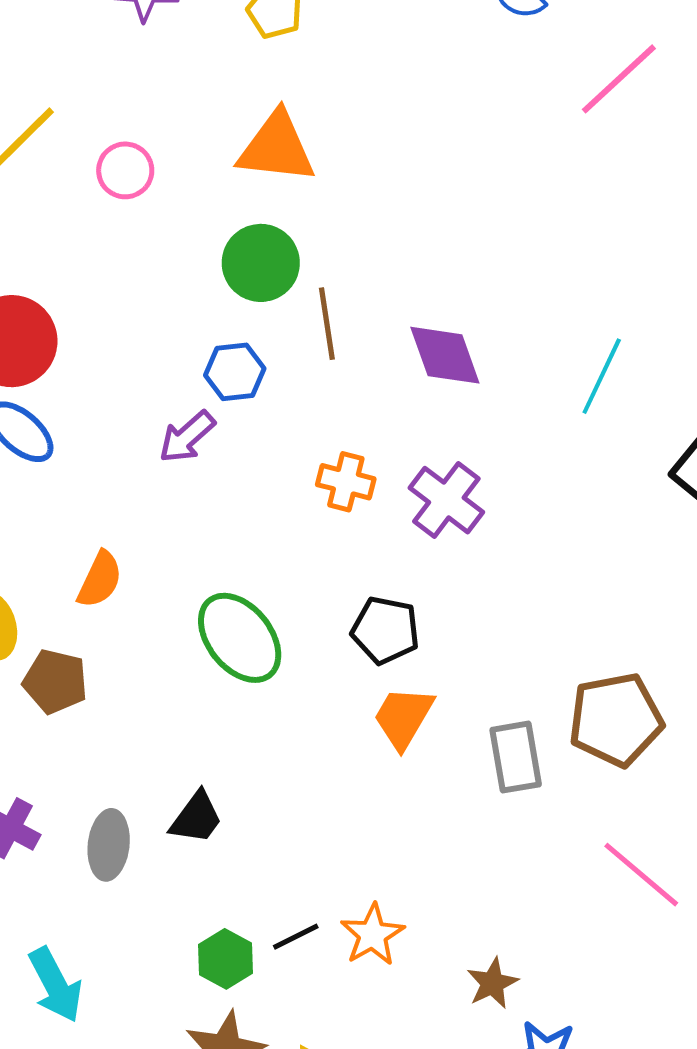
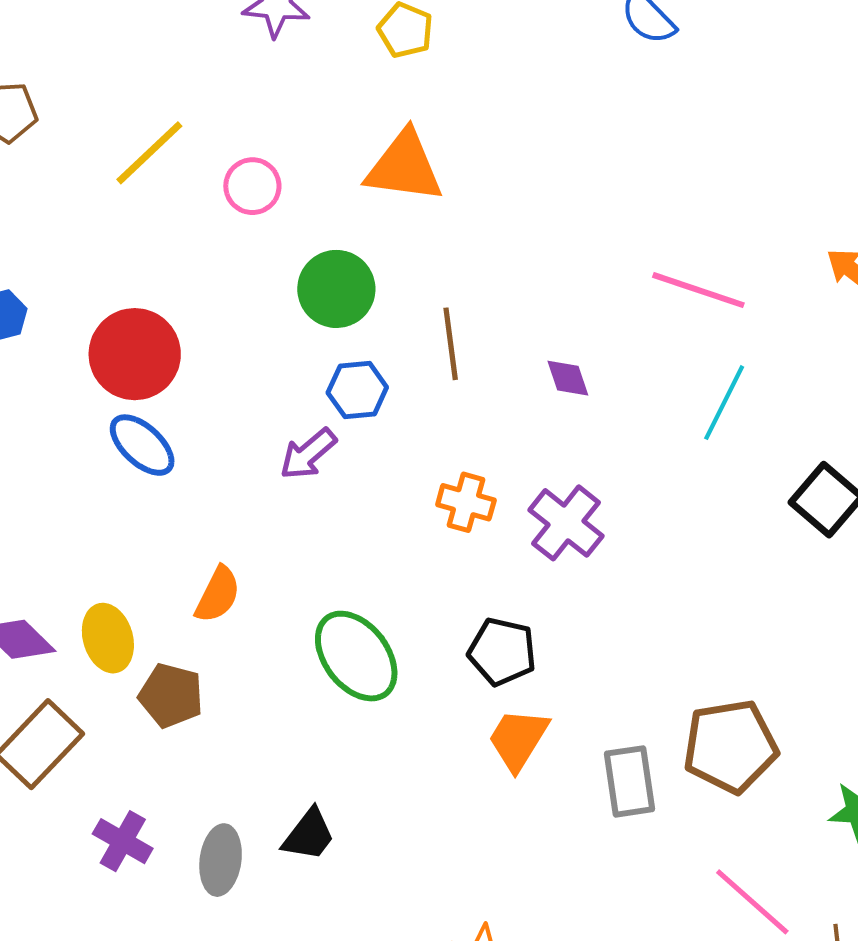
pink line: (619, 79) -> (698, 290), moved, turned 60
green circle: (261, 263) -> (336, 289), moved
purple diamond: (445, 355) -> (568, 378), size x0.6

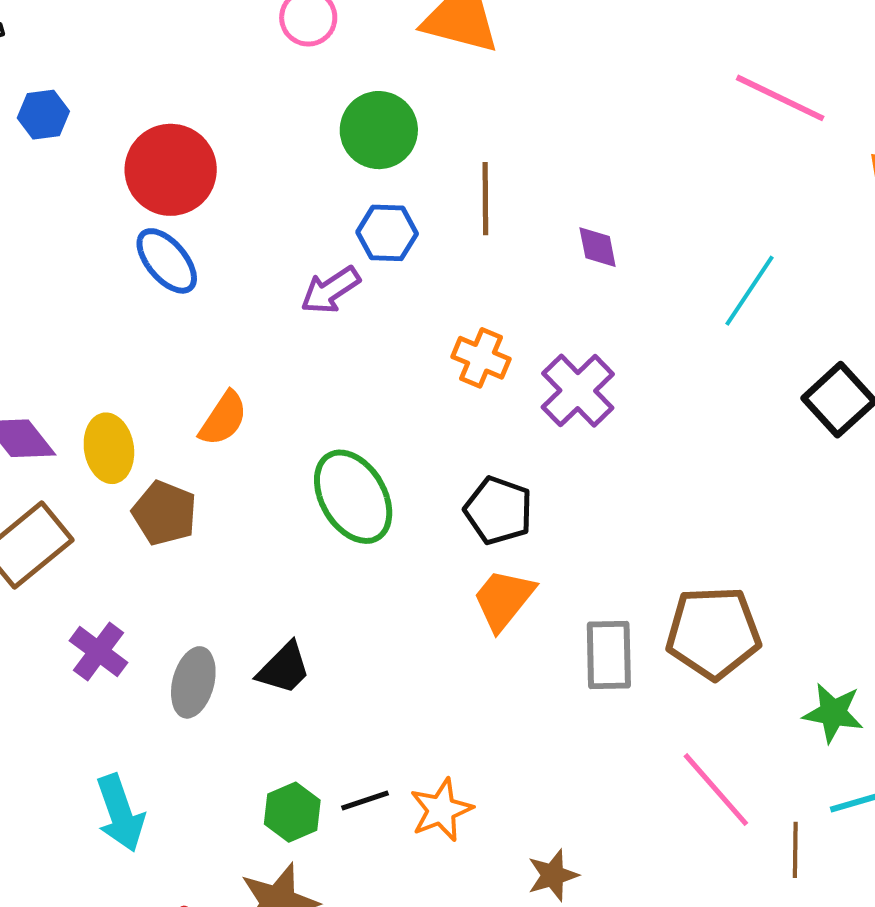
pink line: (698, 290) -> (780, 98), moved

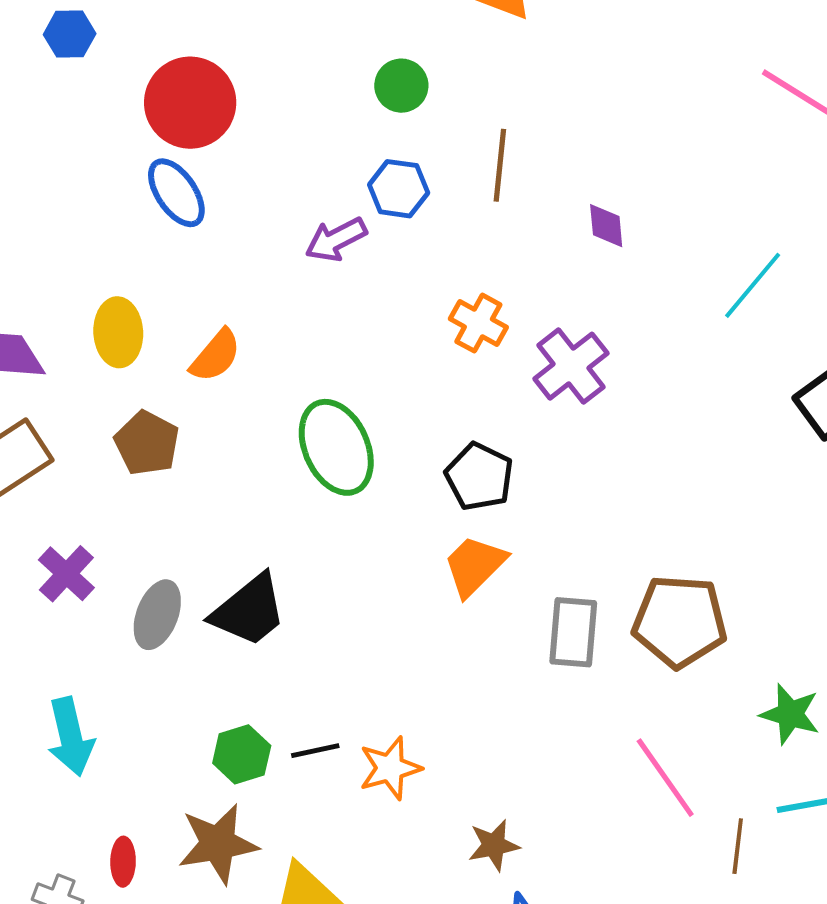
green circle: (379, 130) -> (401, 86), size x0.7
yellow ellipse: (109, 448) -> (118, 332), moved
black trapezoid: (284, 668) -> (249, 610), size x1.4

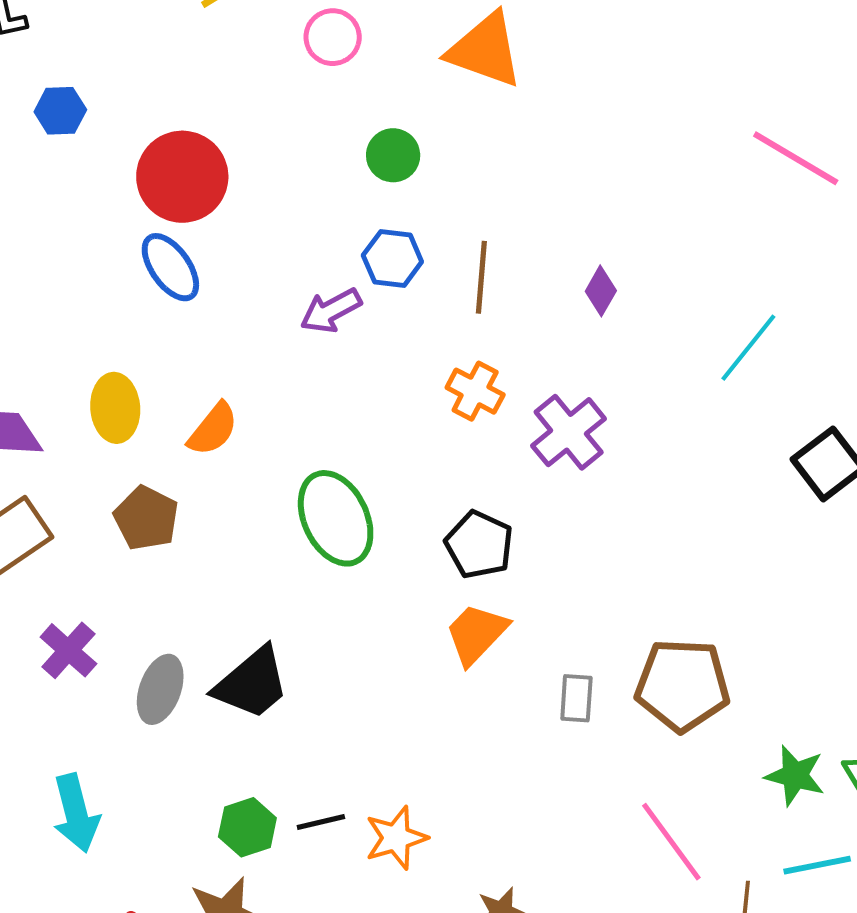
brown line: (500, 165) -> (481, 277), moved
purple diamond: (606, 226) -> (601, 291), turned 36
gray rectangle: (573, 632) -> (576, 698), size x0.7

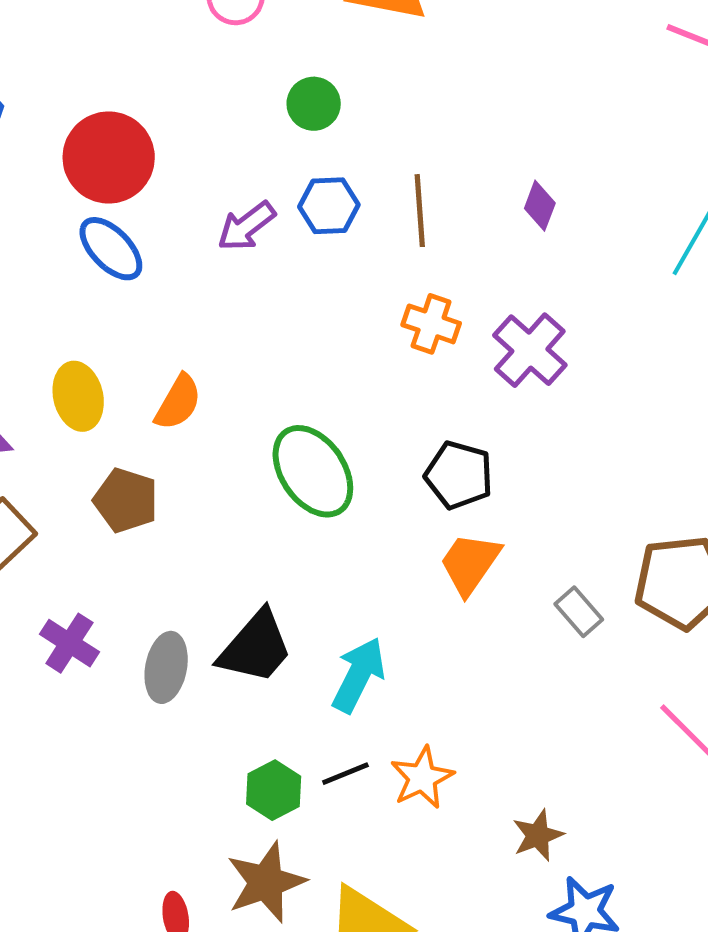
purple arrow: (331, 311) -> (246, 226), moved
gray rectangle: (576, 698) -> (579, 612), turned -36
cyan arrow: (76, 813) -> (359, 675), moved, turned -130

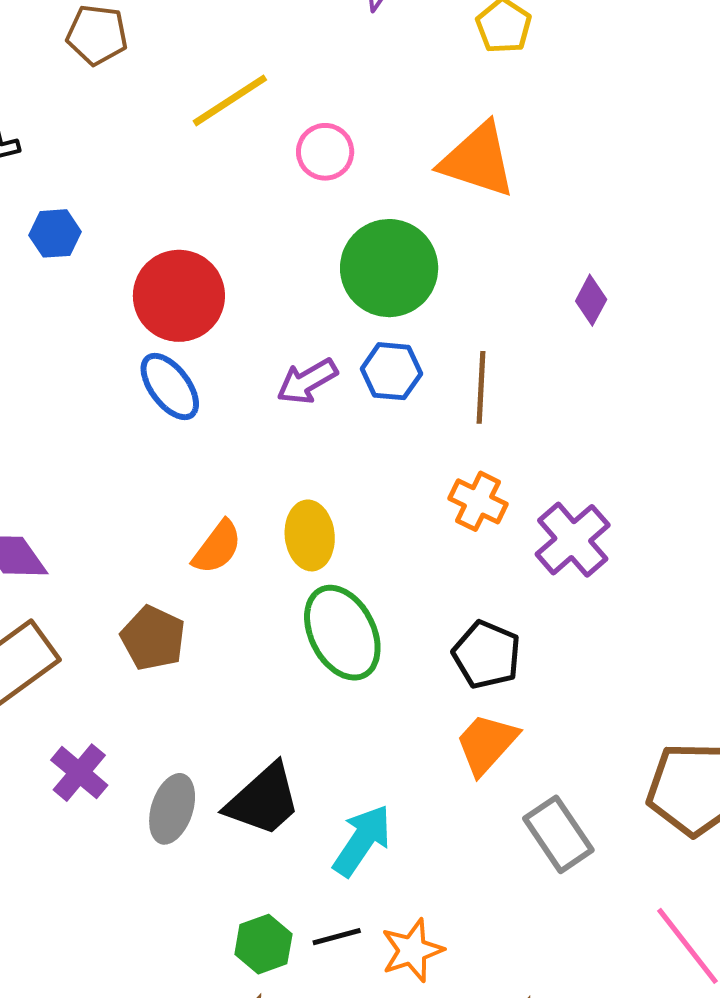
green circle: (314, 104) -> (389, 268), size x1.8
purple diamond: (540, 206) -> (591, 300), moved
yellow ellipse: (78, 396) -> (310, 535), moved
gray rectangle: (579, 612) -> (558, 834), moved, size x1.5

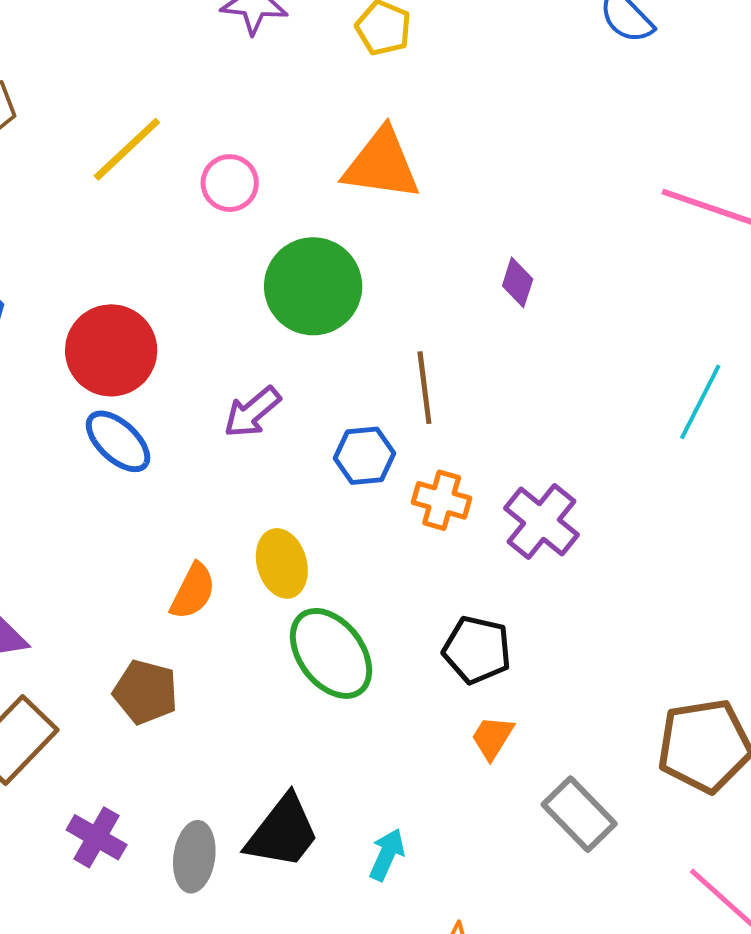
blue hexagon: (391, 371) -> (364, 456), moved
orange trapezoid: (487, 744) -> (492, 738), size x0.7
cyan arrow: (362, 840) -> (387, 855), size x0.7

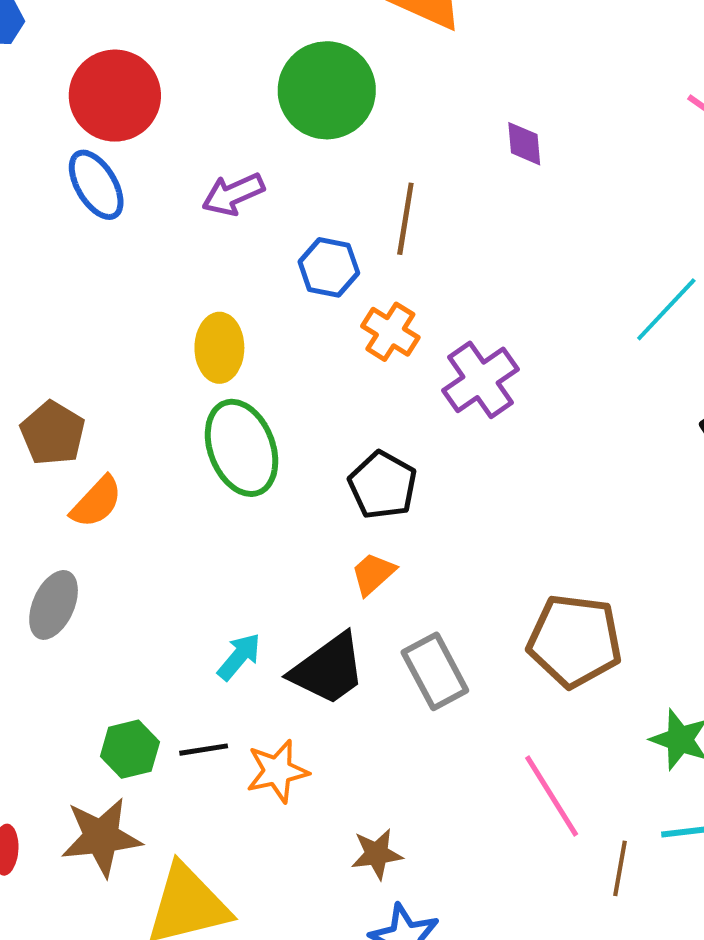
purple diamond: (518, 282) -> (524, 144), turned -39
orange semicircle: (193, 591) -> (96, 502), moved
black trapezoid: (283, 832) -> (328, 669), moved

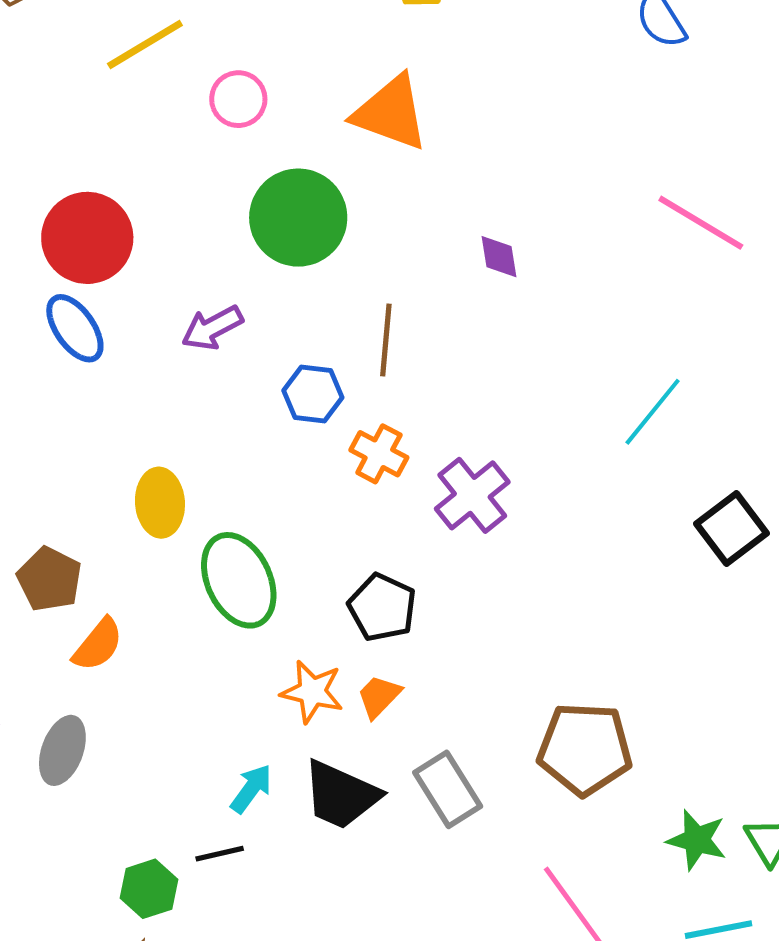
yellow ellipse: (219, 348) -> (160, 503), moved
black trapezoid: (328, 669) -> (341, 795), turned 64
black line: (204, 750) -> (220, 854), moved
orange star: (277, 771) -> (312, 692), moved, turned 30

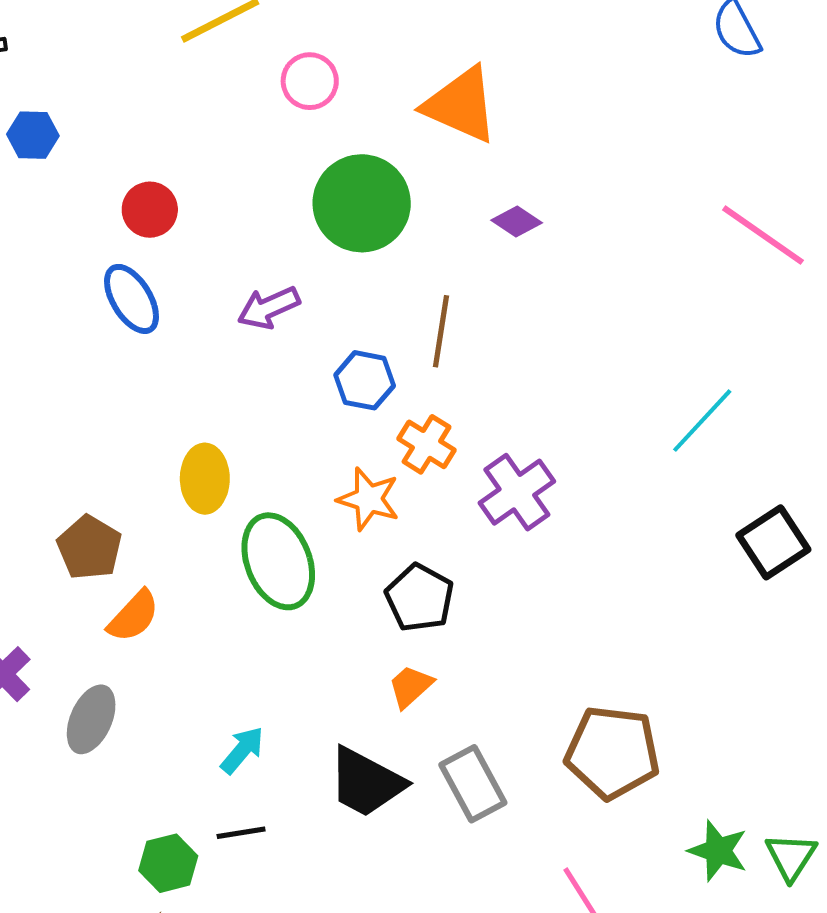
red circle: (87, 238) -> (150, 210), size x0.6
purple diamond: (499, 257) -> (517, 222), moved, turned -51
orange star: (312, 692) -> (369, 499), moved
cyan arrow: (251, 789) -> (242, 750), moved

